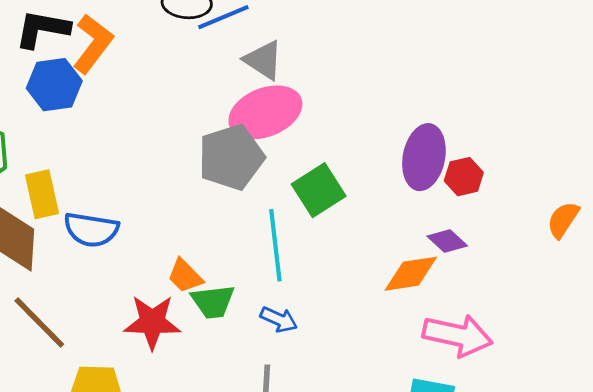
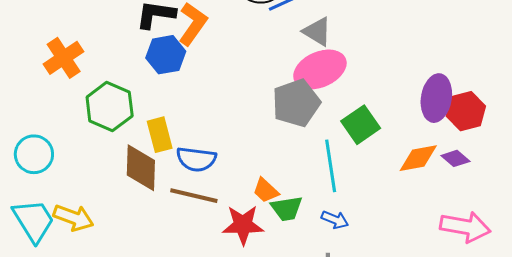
red hexagon: (464, 177) -> (466, 111), size x1.4
orange diamond: (411, 274) -> (418, 158), moved
brown line: (39, 323) -> (194, 196), moved, turned -30

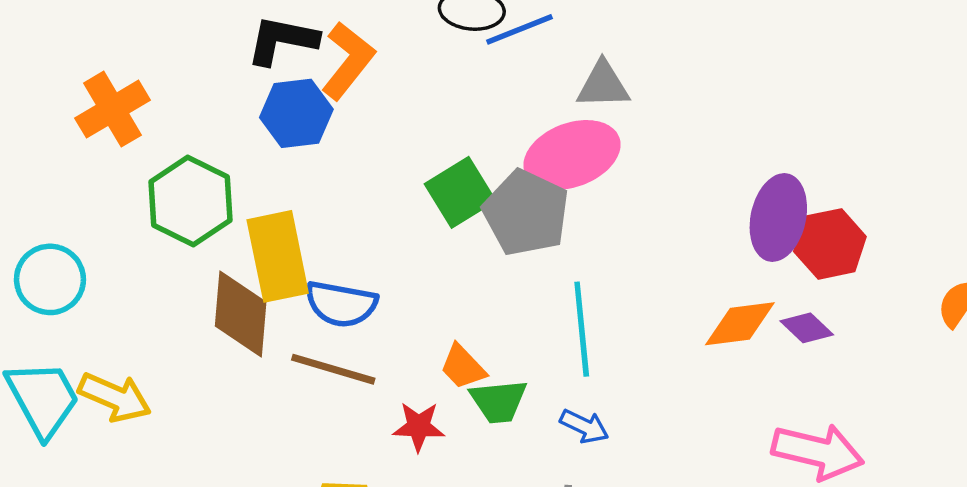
gray triangle: (317, 32) -> (603, 85), moved, turned -36
gray pentagon: (296, 103) -> (526, 213), turned -30
green square: (361, 125) -> (460, 192), moved
yellow rectangle: (160, 135) -> (278, 256), size x1.4
red star: (243, 225) -> (419, 427), size x0.7

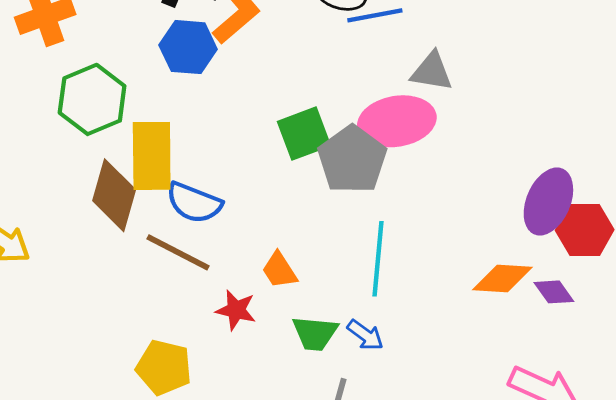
green trapezoid: (499, 401) -> (315, 333), moved

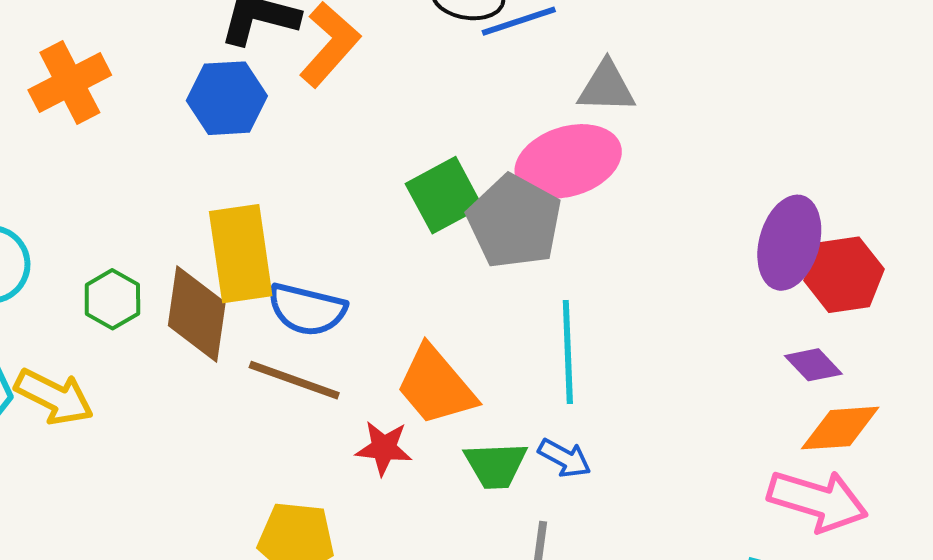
blue hexagon: (188, 47) -> (227, 98), moved
green hexagon: (92, 99) -> (112, 299), moved, size x0.6
orange trapezoid: (279, 270) -> (436, 386), size x1.6
orange diamond: (502, 279) -> (840, 428), moved

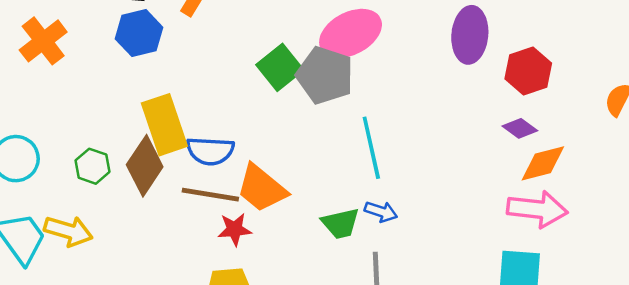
purple ellipse: (789, 243) -> (470, 35), moved
brown diamond: (197, 314) -> (145, 166), turned 36
orange trapezoid: (436, 386) -> (262, 188), moved
red star: (384, 448) -> (235, 229), moved

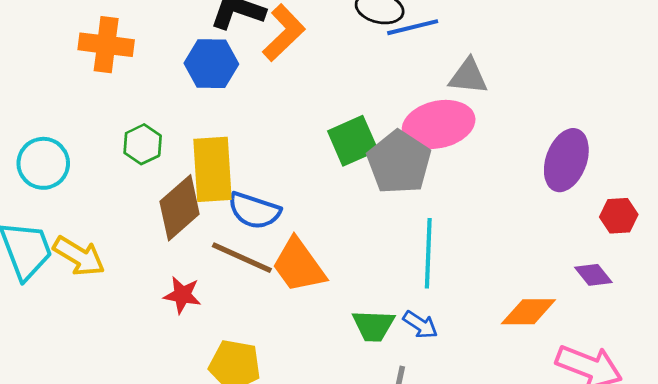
orange cross: (43, 41) -> (106, 45), turned 30
red hexagon: (528, 71) -> (619, 216), size x0.7
orange diamond: (543, 163) -> (528, 312), moved
green hexagon: (93, 166) -> (143, 144), moved
red star: (235, 229) -> (182, 295), moved

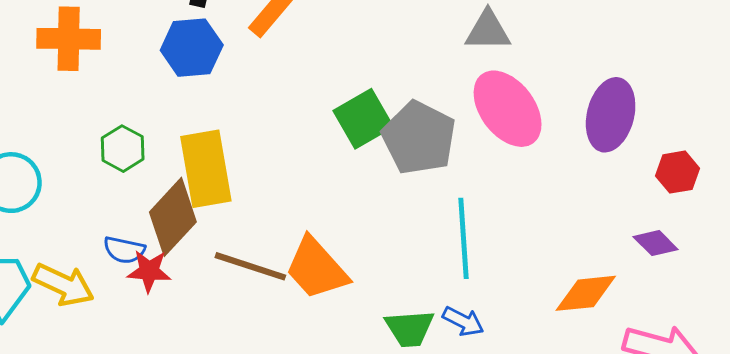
pink ellipse: (439, 124) -> (508, 109), moved, turned 72
blue semicircle: (254, 211) -> (124, 250), moved, size x0.7
red star: (182, 295) -> (149, 271), moved

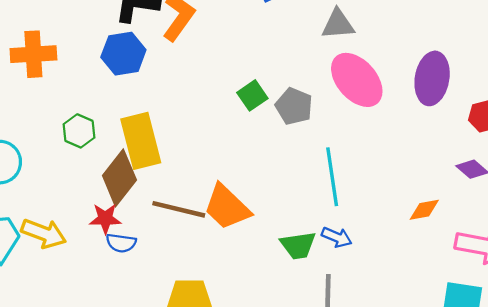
green square: (363, 119) -> (252, 95), size x0.7
gray pentagon: (419, 138) -> (294, 106), size x0.7
blue semicircle: (124, 250) -> (121, 243), moved
orange diamond: (586, 293) -> (424, 210), size x0.7

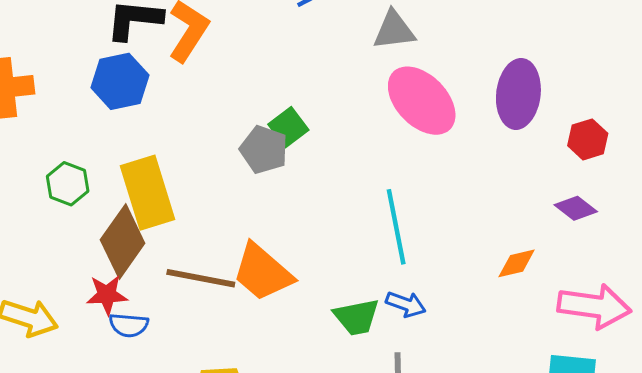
gray pentagon: (294, 106) -> (264, 150), moved

